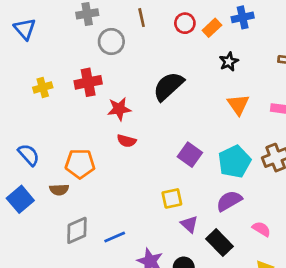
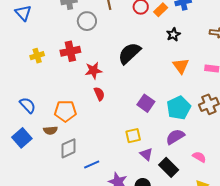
red semicircle: (127, 141) -> (99, 94), turned -128
gray diamond: (77, 230) -> (68, 148), moved

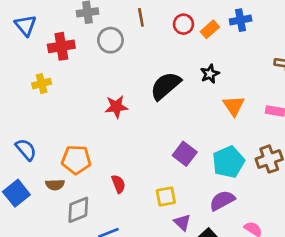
black star: (173, 34) -> (210, 74), moved
red cross: (70, 51) -> (61, 46), moved
red semicircle: (99, 94) -> (118, 184), moved

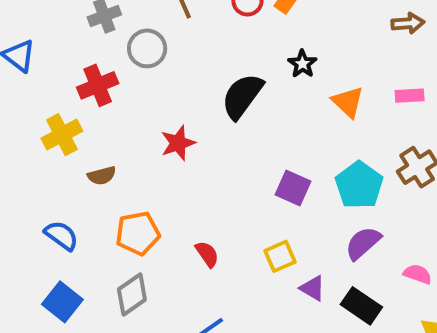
red cross: (61, 46) -> (98, 85), moved
yellow cross: (42, 84) -> (62, 135), size x1.4
brown semicircle: (55, 185) -> (102, 176), moved
gray diamond: (78, 210) -> (132, 295), moved

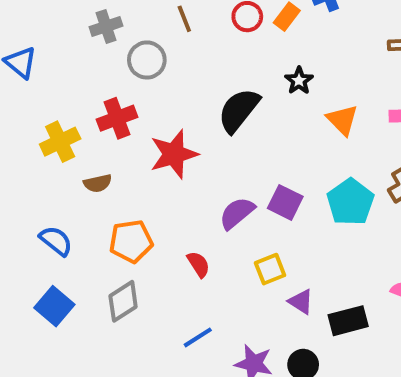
red cross: (98, 85) -> (117, 118), moved
red star: (178, 143) -> (174, 154), size x1.4
purple semicircle: (363, 243) -> (237, 213), moved
black rectangle: (361, 306) -> (348, 321), turned -51

